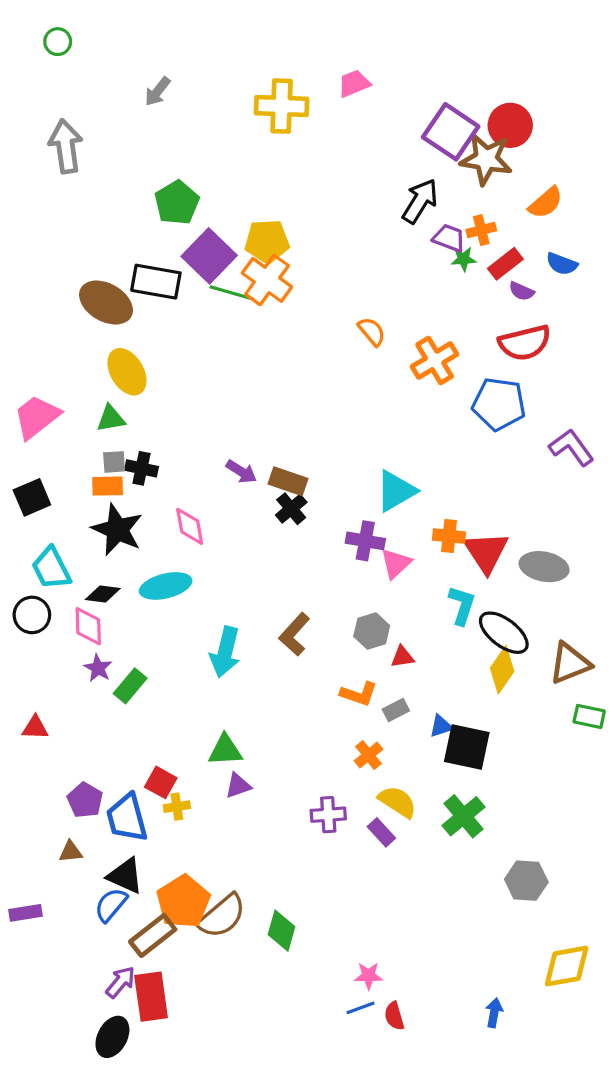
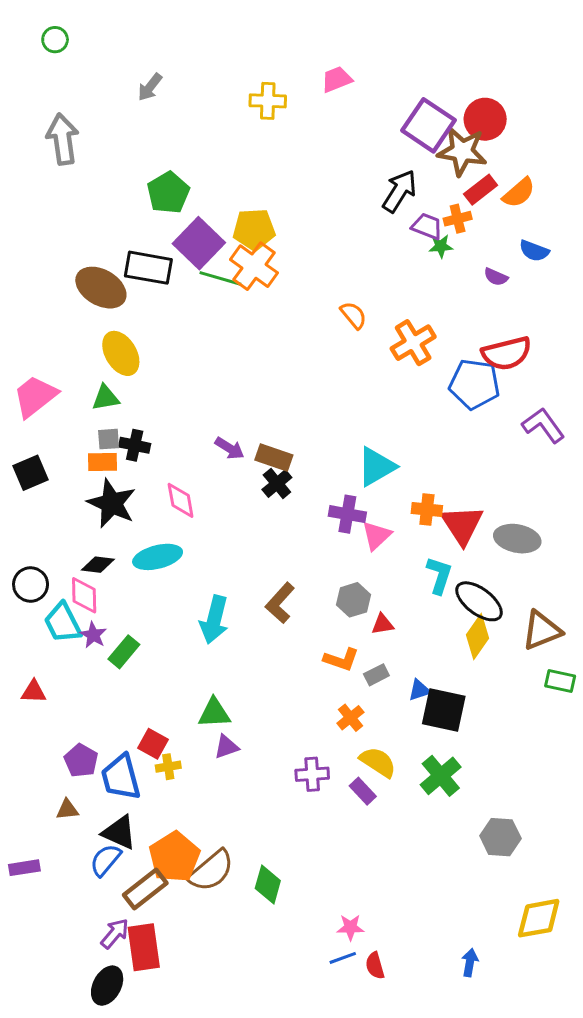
yellow cross: (282, 106) -> (268, 101), size x0.7
red rectangle: (505, 264) -> (481, 190), moved
red semicircle: (525, 343) -> (507, 353), moved
cyan trapezoid: (51, 568) -> (63, 623), moved

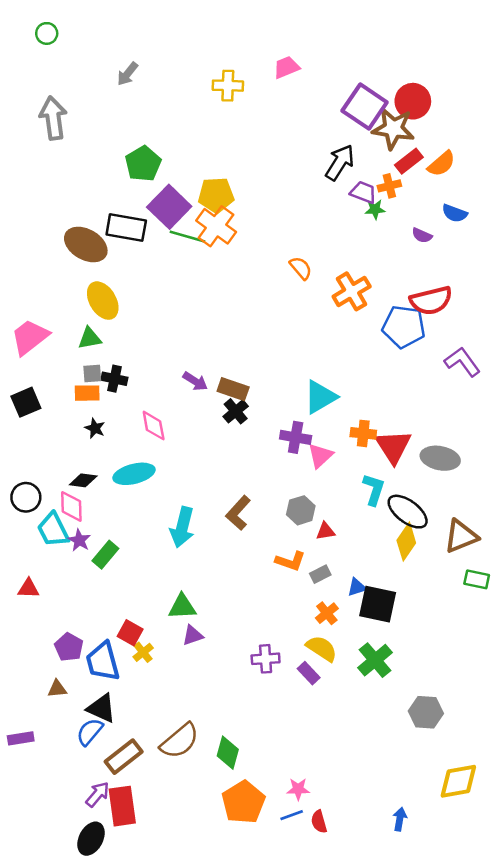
black star: (112, 503) -> (95, 428), size x0.5
orange cross: (350, 718) -> (327, 613), moved
yellow cross: (168, 767) -> (143, 652), turned -30
orange pentagon: (174, 857) -> (243, 802), moved

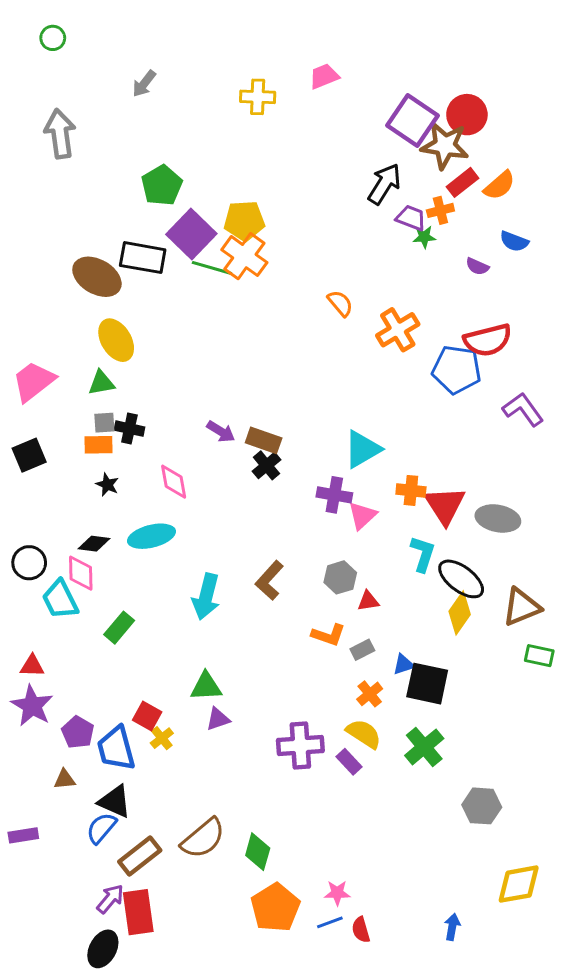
purple star: (79, 540) -> (32, 706), moved, size x1.6
purple cross: (266, 659) -> (300, 746), size x1.4

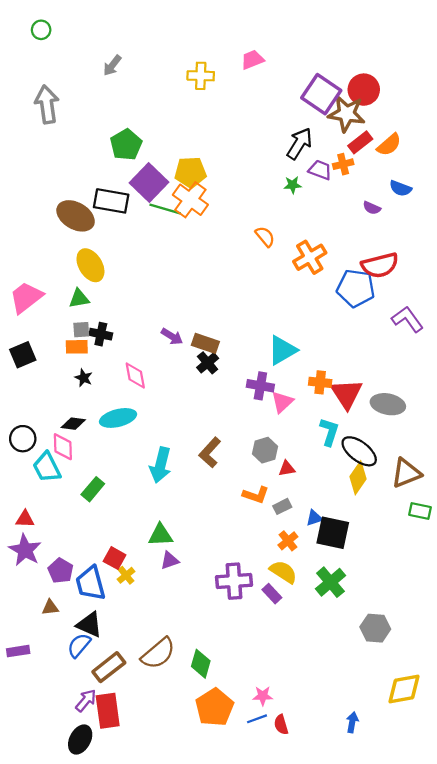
green star: (424, 237) -> (293, 185), moved

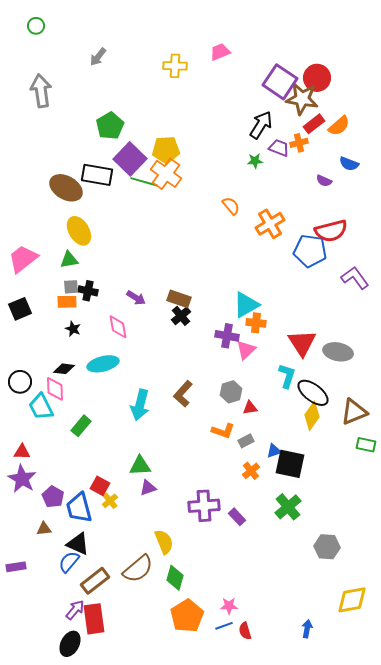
purple arrow: (172, 336) -> (136, 298), moved
orange cross: (320, 382) -> (256, 323), moved
yellow semicircle: (283, 572) -> (164, 542), moved, turned 35

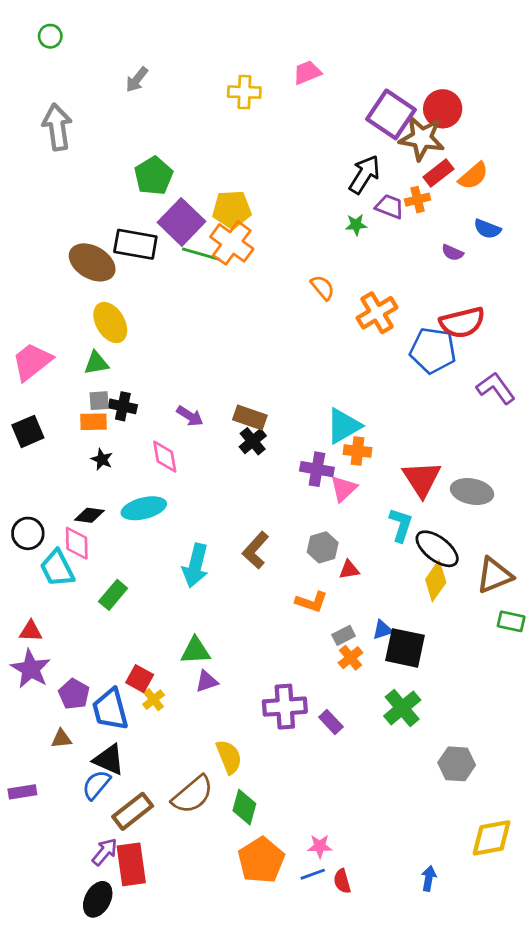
gray rectangle: (246, 441) -> (344, 635), moved

